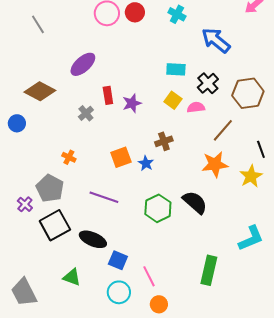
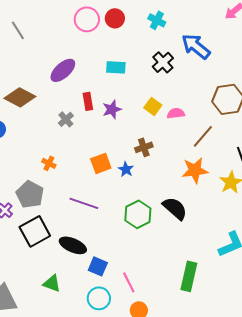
cyan rectangle: (176, 69) -> (116, 67), moved
black cross: (208, 83) -> (163, 62), moved

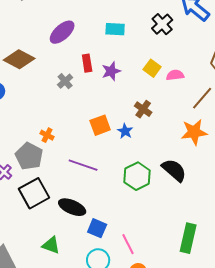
brown cross: (144, 147) -> (143, 109), turned -36
orange cross: (49, 163) -> (47, 135), moved

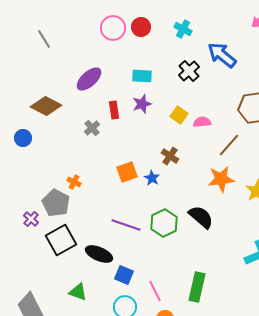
purple star: (111, 71) -> (142, 104), moved
purple line: (83, 165) -> (126, 225), moved
green rectangle: (188, 238) -> (197, 287), moved

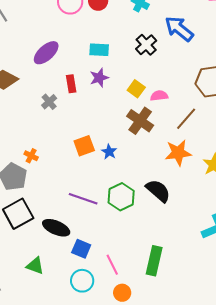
brown cross: (170, 156) -> (140, 121), moved, size x1.5

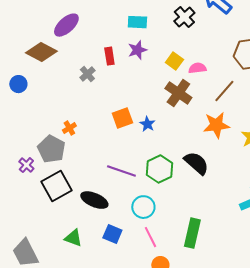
purple ellipse: (46, 53) -> (66, 25), moved
orange cross: (31, 156) -> (69, 128), turned 32
blue square: (81, 249) -> (112, 234), moved
cyan circle: (82, 281) -> (143, 207), moved

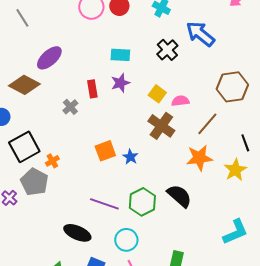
black square: (56, 186) -> (24, 147), moved

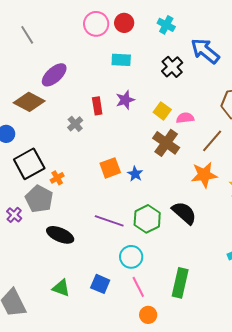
cyan rectangle: (120, 55) -> (121, 60), moved
black ellipse: (77, 233) -> (60, 235), moved

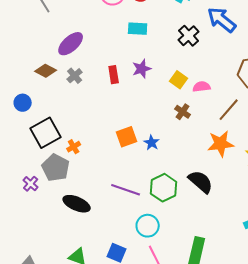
brown diamond: (29, 102) -> (46, 71), size x0.7
gray cross: (75, 124) -> (75, 76), moved
brown cross: (166, 143) -> (183, 112), size x0.6

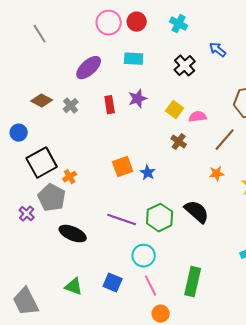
blue arrow: (222, 20) -> (218, 50), size x0.6
purple ellipse: (71, 44) -> (89, 68), moved
orange star: (221, 144) -> (217, 174), size x0.6

